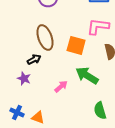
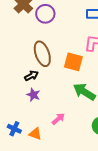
purple star: (24, 78) -> (33, 95), moved
pink arrow: (61, 86) -> (58, 119), moved

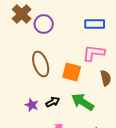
black arrow: (31, 76) -> (53, 102), moved

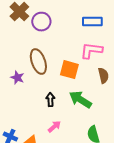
black arrow: (53, 102) -> (50, 100), turned -64
purple star: (32, 105) -> (17, 78), moved

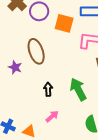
orange square: (69, 70) -> (64, 23), moved
green arrow: (80, 100) -> (78, 89), turned 30

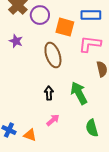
brown ellipse: (36, 51) -> (53, 55), moved
purple star: (15, 67) -> (16, 41), moved

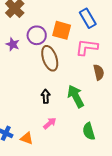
purple circle: (40, 15) -> (37, 35), moved
blue rectangle: (91, 15) -> (88, 18), turned 60

